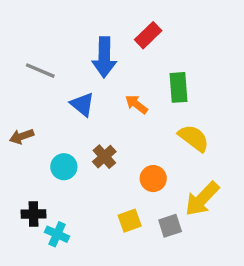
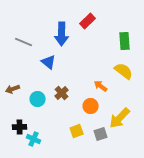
green rectangle: (179, 87) -> (125, 41), moved
orange arrow: (136, 104) -> (101, 86), moved
brown arrow: (22, 136) -> (13, 89), moved
yellow semicircle: (194, 138) -> (124, 71), moved

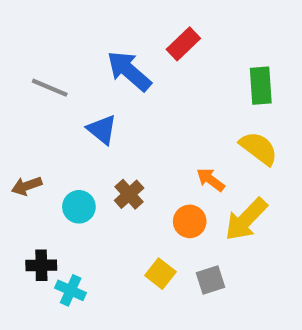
blue arrow: (62, 34) -> (129, 71), turned 130
yellow arrow: (120, 118) -> (246, 219), moved
yellow square: (77, 131) -> (160, 274), turned -32

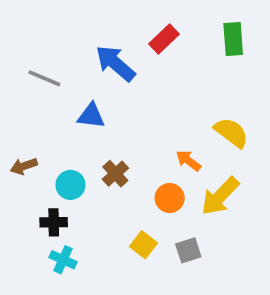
green rectangle: (261, 86) -> (233, 39), moved
blue triangle: (102, 129) -> (91, 116), turned -32
black cross: (41, 265) -> (54, 222), moved

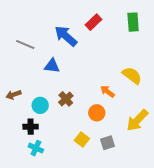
yellow arrow: (220, 196) -> (137, 120), moved

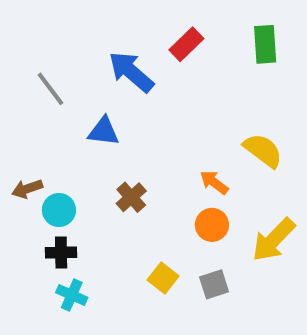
gray line: (25, 45) -> (50, 89), turned 30
cyan circle: (40, 105) -> (59, 210), moved
orange circle: (97, 113) -> (212, 225), moved

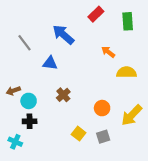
red rectangle: (186, 44) -> (96, 14), moved
yellow semicircle: (263, 151) -> (127, 72), turned -36
orange arrow: (214, 182) -> (108, 52), moved
cyan cross: (72, 295) -> (15, 142), moved

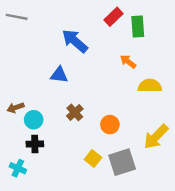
green rectangle: (128, 21) -> (138, 26), moved
gray line: (25, 43) -> (17, 17), moved, turned -42
orange circle: (102, 108) -> (110, 125), moved
gray square: (103, 137) -> (122, 162), size x1.6

